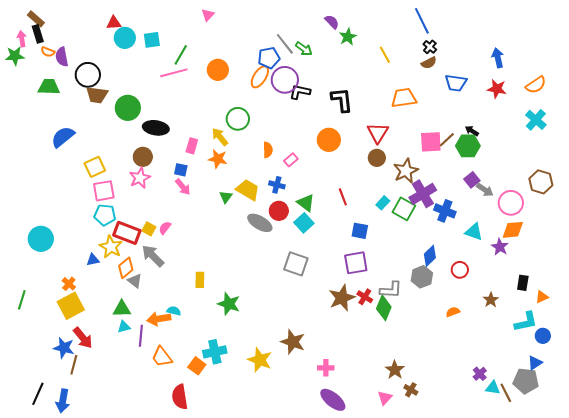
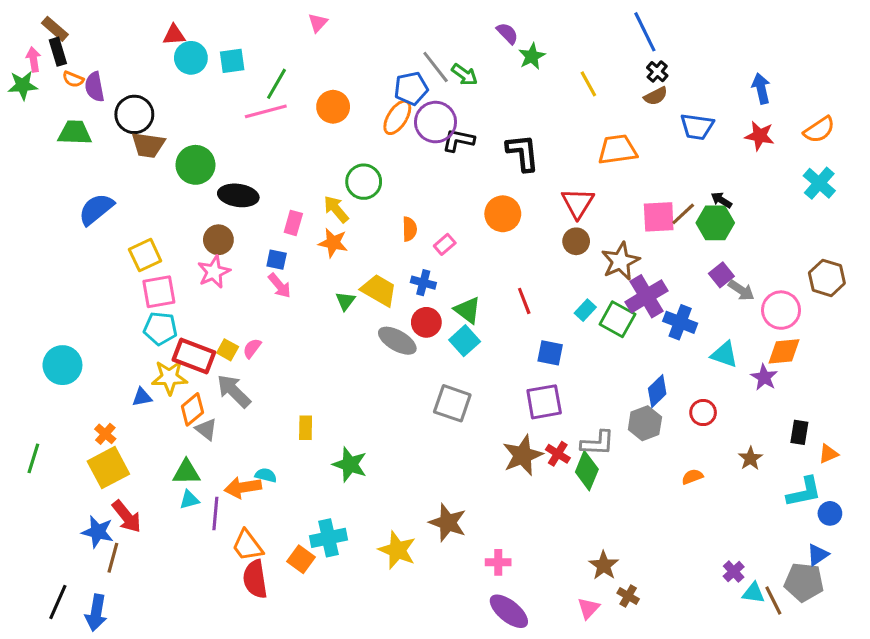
yellow star: (111, 247) -> (169, 377), turned -30
red semicircle: (180, 397) -> (255, 579), moved

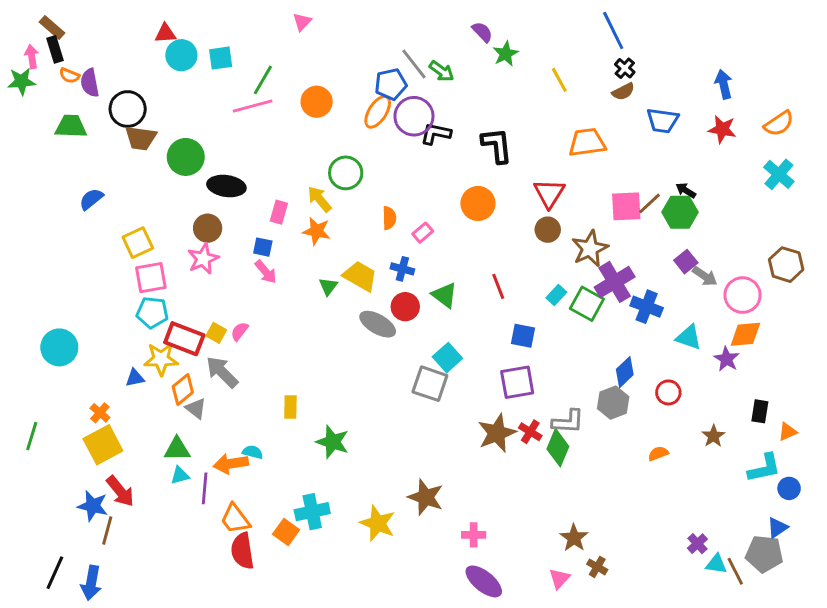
blue semicircle: (96, 209) -> (91, 199), size x0.7
cyan square: (465, 341) -> (447, 358), moved

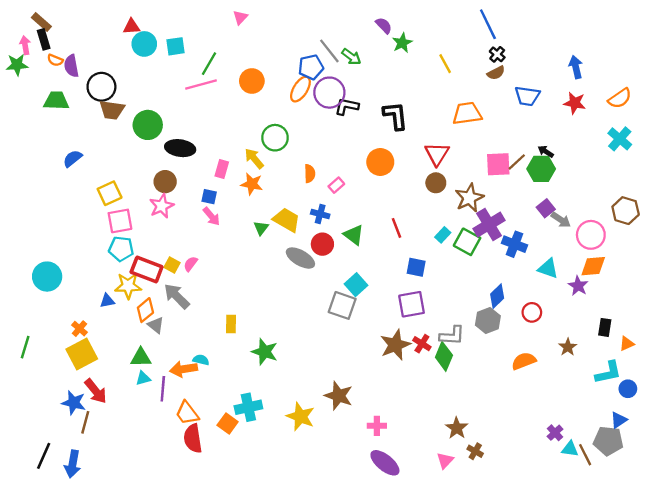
orange semicircle: (658, 453) -> (524, 361), size x1.5

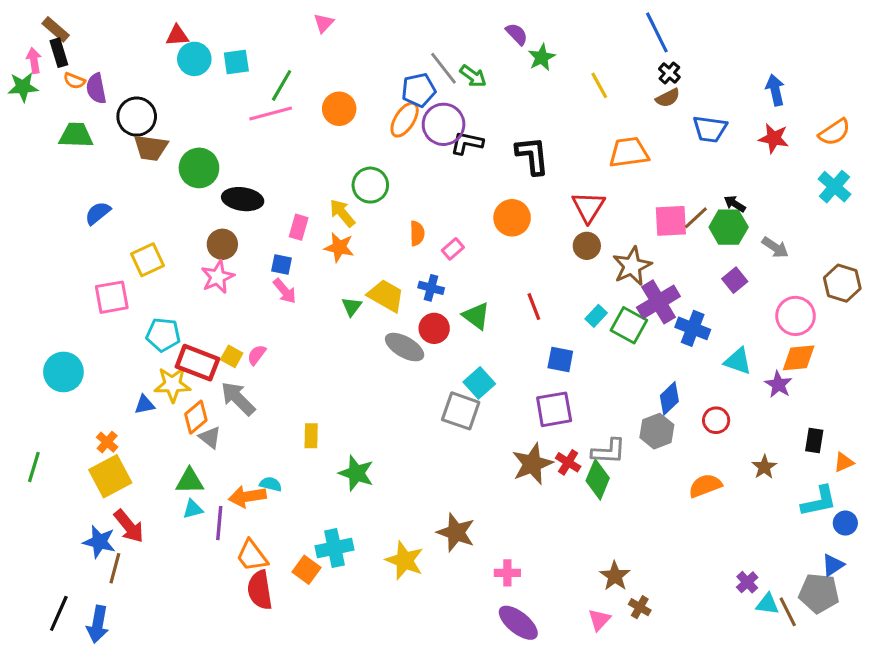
gray arrow: (561, 220) -> (775, 247), moved
pink square: (120, 221) -> (112, 297), moved

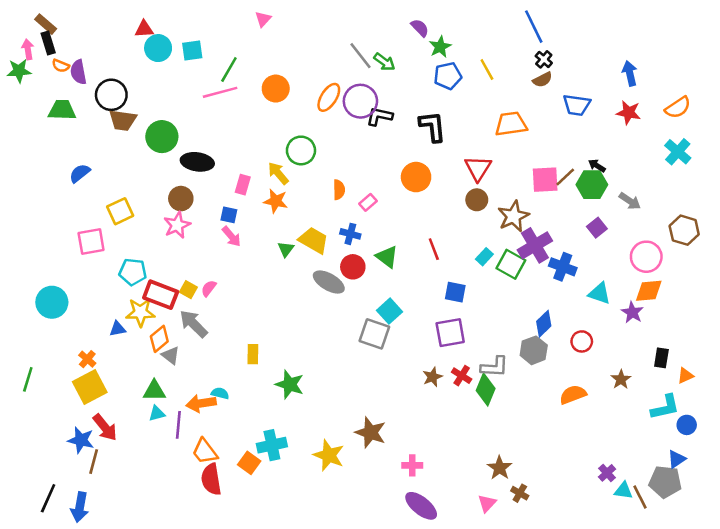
blue pentagon: (419, 90) -> (448, 76), moved
brown star: (532, 464) -> (432, 377), size x0.6

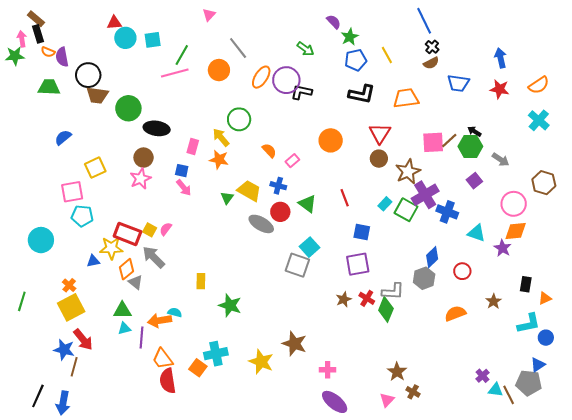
gray line: (360, 56) -> (238, 48), moved
black L-shape: (432, 126) -> (362, 94), moved, turned 108
orange semicircle: (339, 190) -> (269, 151), turned -42
cyan pentagon: (133, 272) -> (82, 216), moved

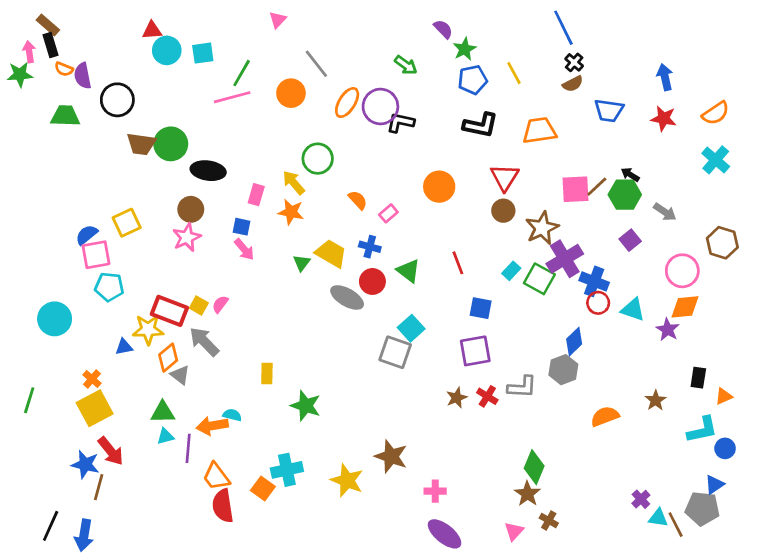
brown trapezoid: (97, 95) -> (141, 144), moved
blue semicircle: (63, 137) -> (87, 235), moved
red circle: (462, 271) -> (598, 303), moved
green diamond: (386, 309) -> (534, 467), moved

